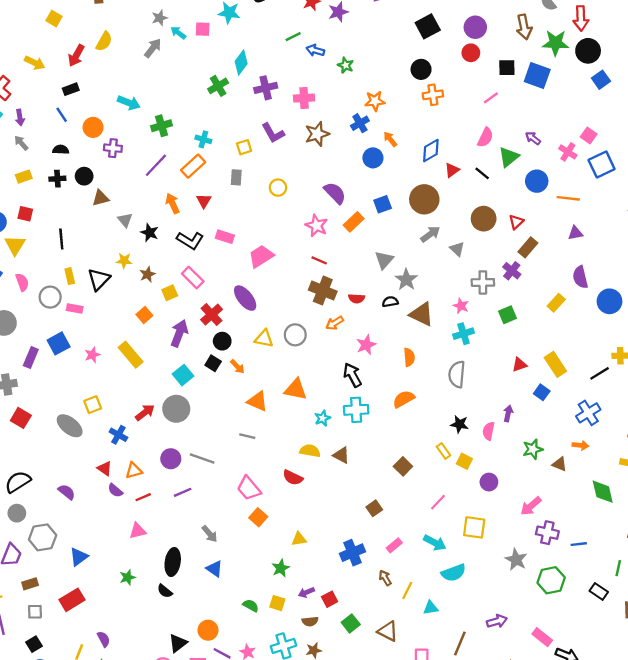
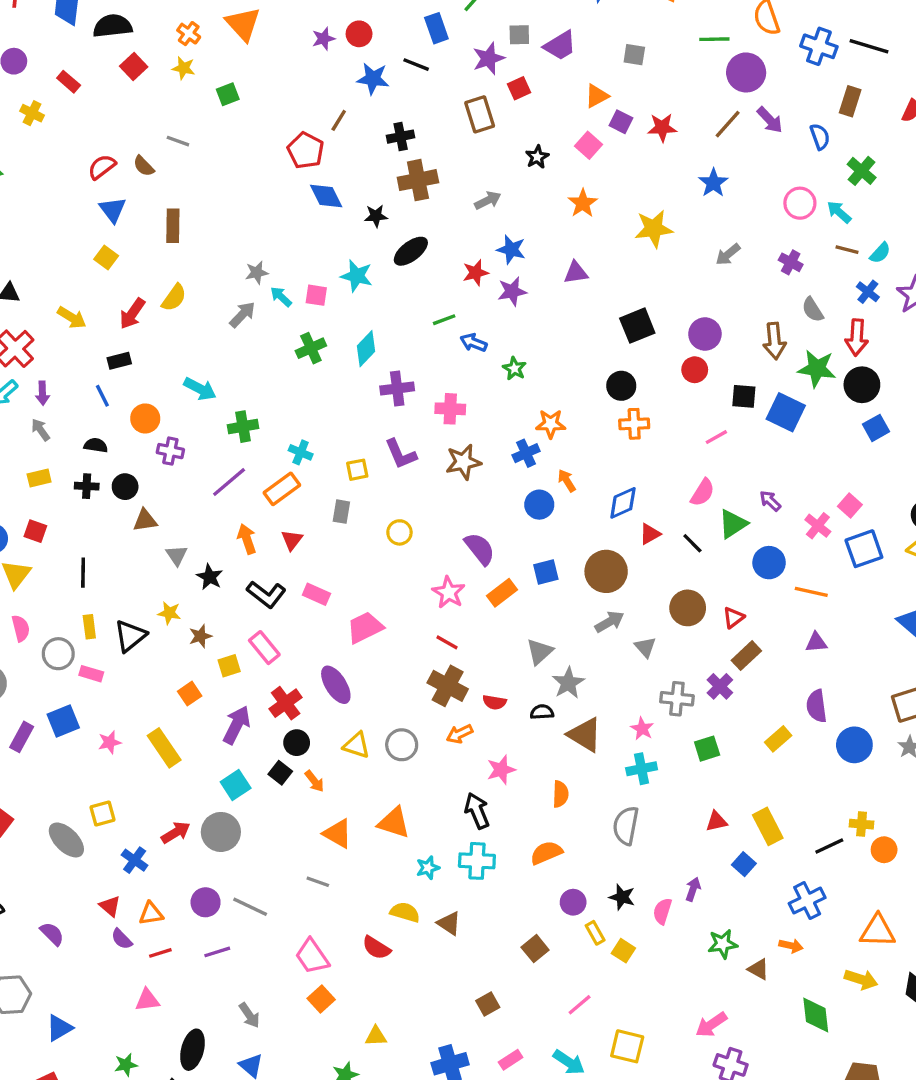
green cross: (218, 86) -> (311, 348), moved
purple circle: (489, 482) -> (573, 902), moved

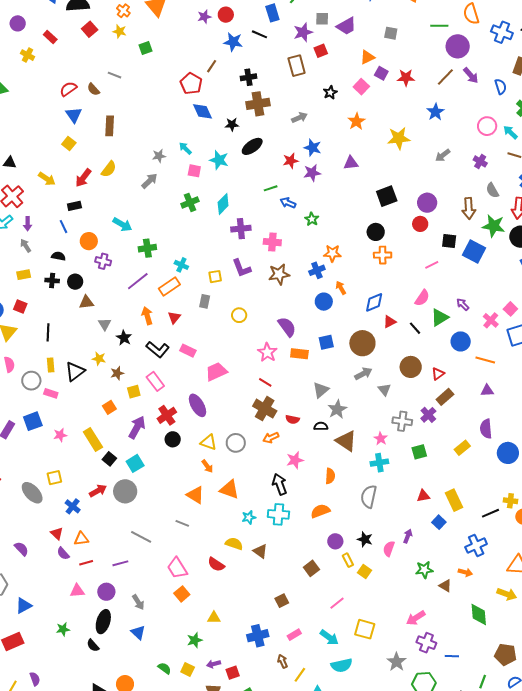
cyan arrow: (281, 297) -> (185, 148), moved
orange rectangle: (502, 593) -> (299, 354), turned 42
black square: (280, 773) -> (109, 459), moved
orange arrow: (315, 781) -> (207, 466), moved
purple circle: (206, 902) -> (106, 592), moved

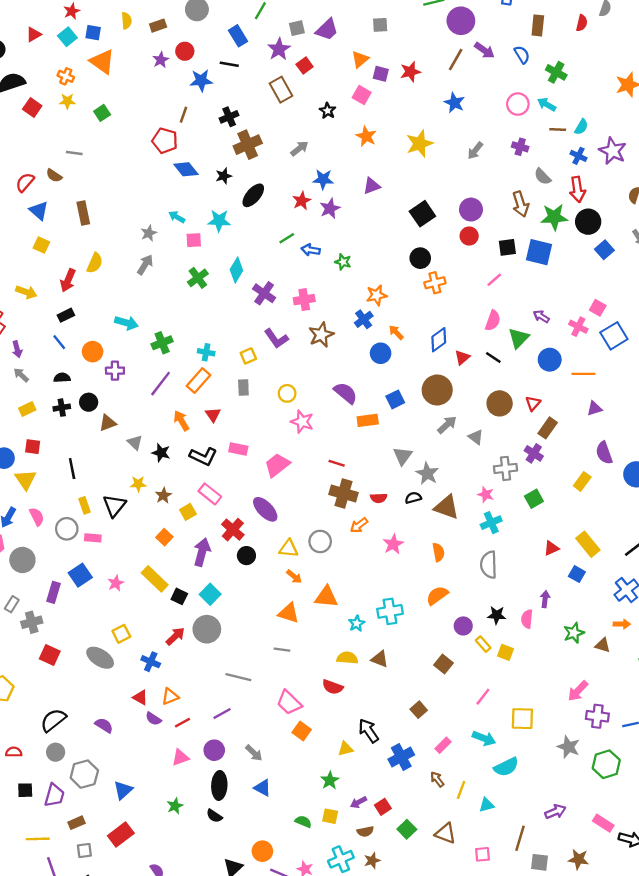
purple cross: (241, 229) -> (264, 293), turned -36
pink star: (267, 352) -> (302, 422), moved
black arrow: (280, 484) -> (369, 731), moved

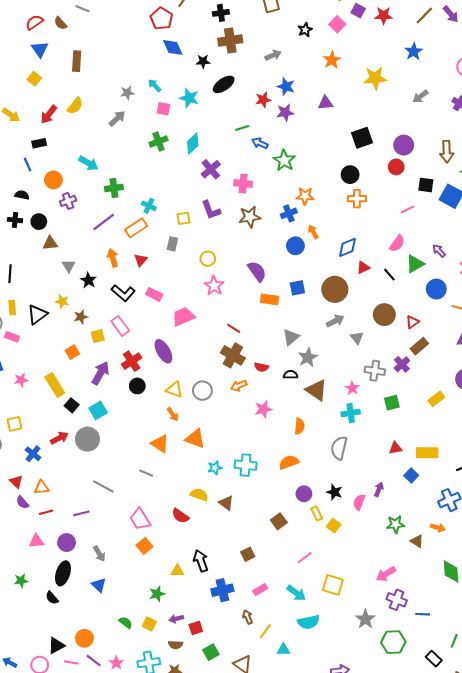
green star: (343, 262) -> (284, 160), size x1.5
purple cross: (115, 371) -> (68, 201), turned -35
yellow rectangle: (588, 544) -> (427, 453), turned -65

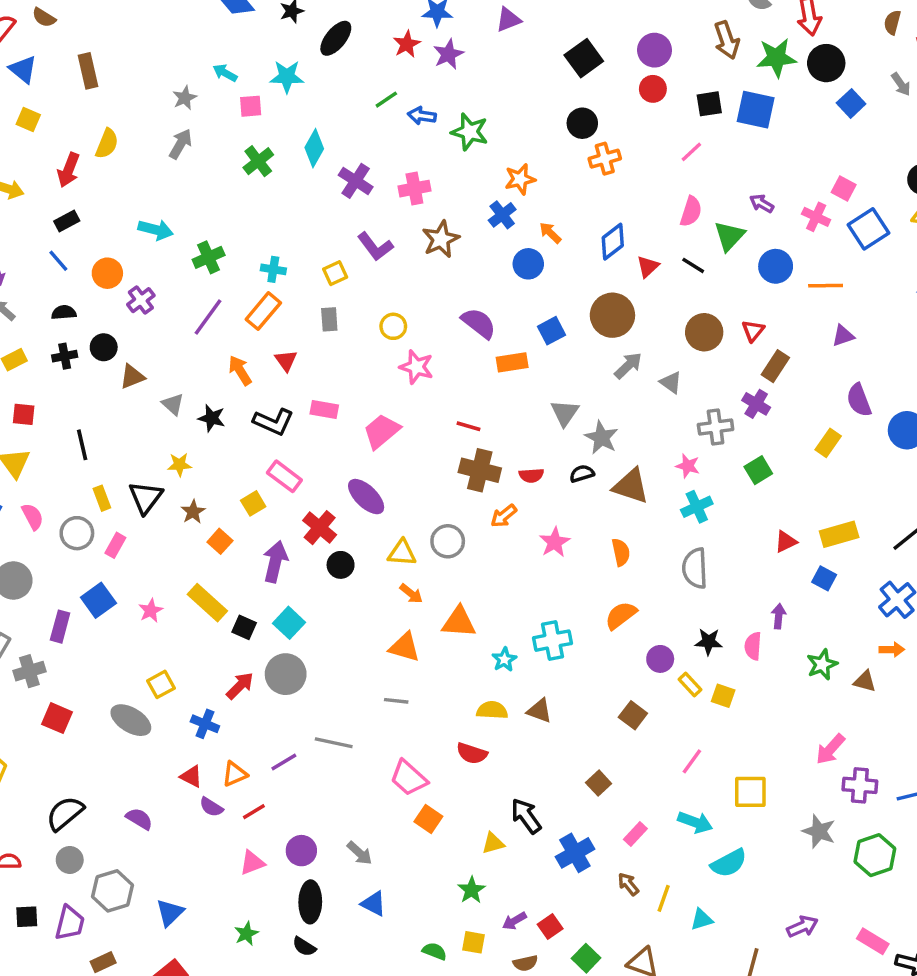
brown star: (81, 317) -> (193, 512), moved
pink rectangle: (12, 337) -> (115, 545), turned -64
purple line: (81, 513) -> (284, 762), moved

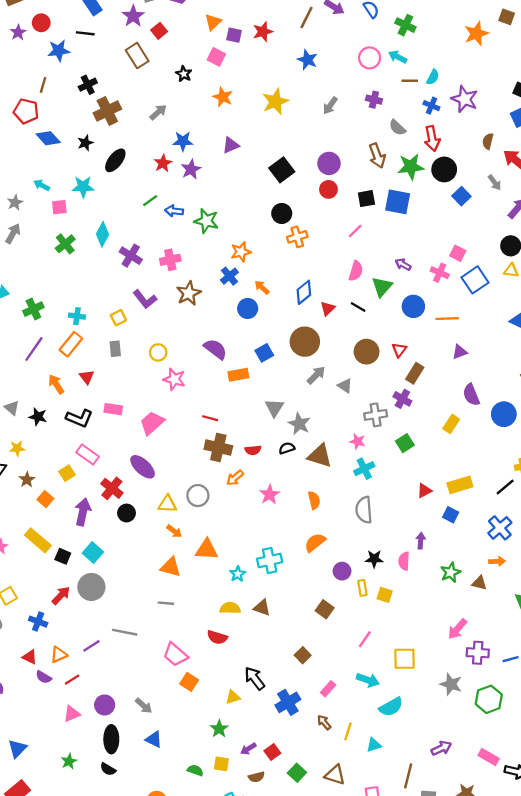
yellow rectangle: (690, 685) -> (362, 588), turned 35

